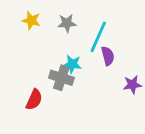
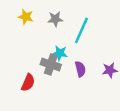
purple semicircle: (108, 56) -> (80, 69), moved

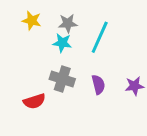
cyan star: (60, 53) -> (62, 43), moved
red semicircle: (28, 83) -> (34, 101), turned 48

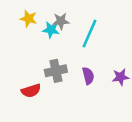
cyan star: (62, 43) -> (51, 30), moved
gray cross: (62, 79) -> (56, 71), turned -30

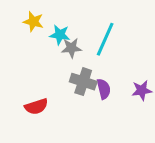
gray star: (61, 21) -> (71, 48), moved
gray cross: (56, 71) -> (83, 82), moved, turned 30

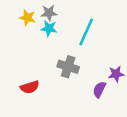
gray star: (71, 48) -> (49, 13), moved
purple semicircle: (104, 89) -> (99, 90), moved, turned -140

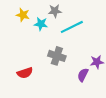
gray star: (49, 13) -> (55, 11), moved
cyan line: (86, 32) -> (72, 27), turned 40

